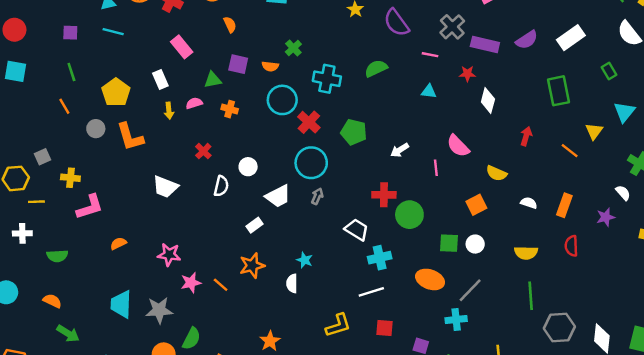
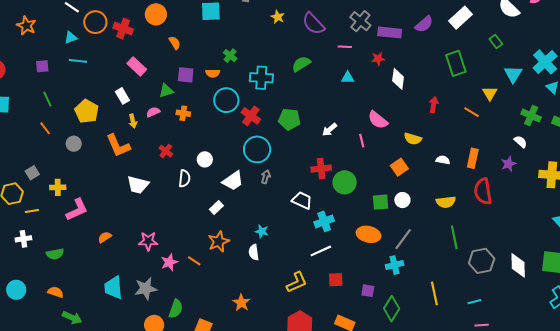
orange L-shape: (130, 137) -> (118, 146), moved
red semicircle: (571, 246) -> (483, 191), size x1.5

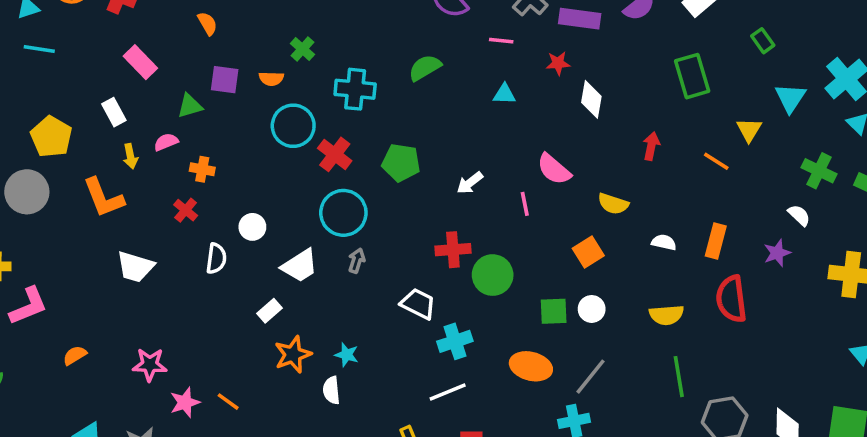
orange cross: (183, 113) -> (202, 169), moved
gray circle: (74, 144) -> (27, 192), size x1.6
orange star: (219, 242) -> (293, 354), moved

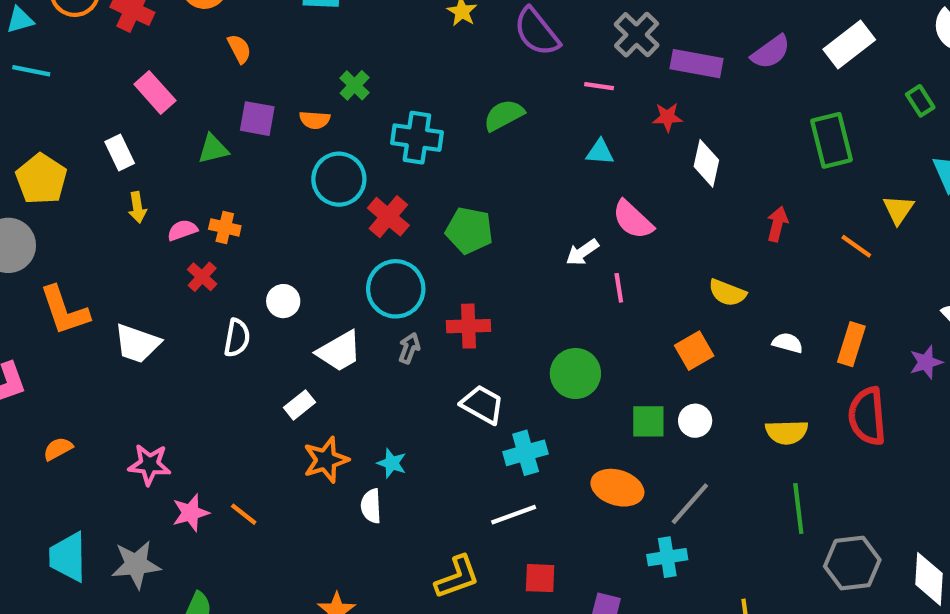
pink semicircle: (166, 142) -> (182, 230), moved
pink semicircle: (554, 169) -> (633, 220), moved
white arrow: (470, 183) -> (582, 252), moved
orange L-shape: (103, 198) -> (64, 310), moved
red cross: (453, 250) -> (468, 326), moved

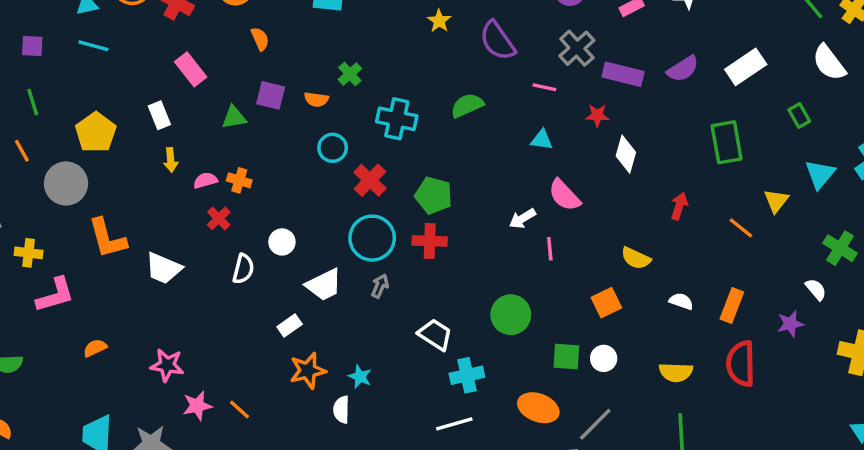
cyan circle: (339, 179) -> (333, 148), size x0.7
red cross: (468, 326) -> (430, 241), moved

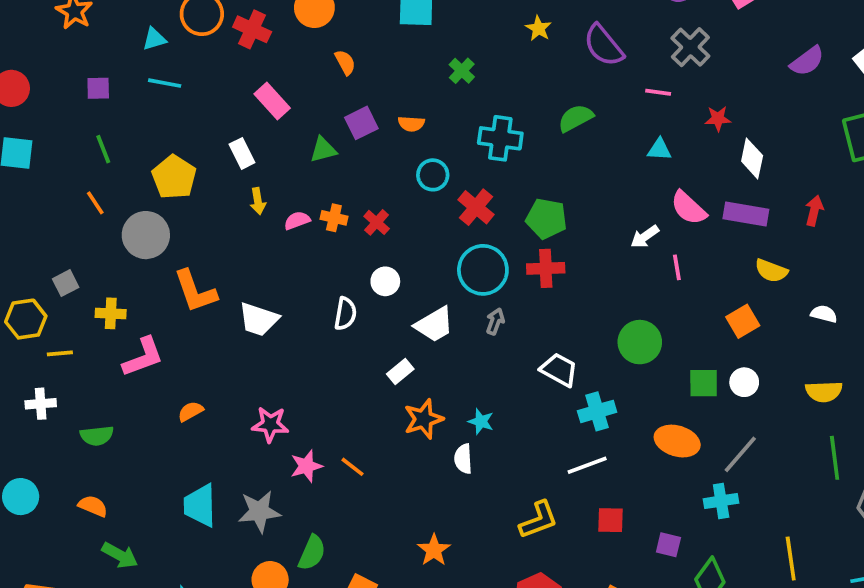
green cross: (350, 74) -> (462, 71), moved
purple rectangle: (623, 74) -> (746, 214), moved
purple square: (271, 95) -> (361, 123), turned -36
red cross: (219, 218) -> (377, 222), moved

